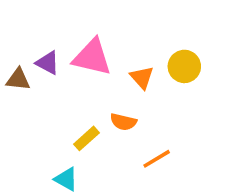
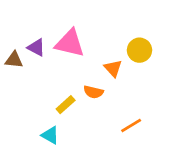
orange triangle: (142, 78) -> (113, 68), moved
orange line: (157, 159) -> (131, 125), moved

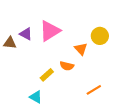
pink triangle: (70, 43) -> (50, 31), turned -45

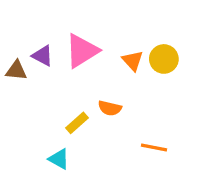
orange triangle: (81, 49) -> (133, 61), moved
orange line: (94, 90) -> (154, 148), turned 42

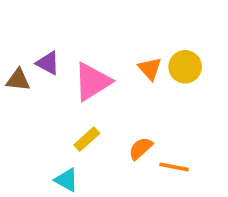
pink triangle: (82, 51) -> (92, 82), moved
orange semicircle: (110, 108) -> (141, 148), moved, turned 125

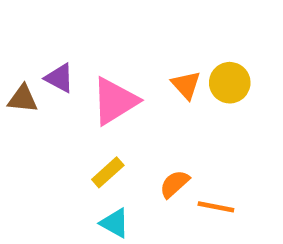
cyan triangle: (66, 180) -> (115, 223), moved

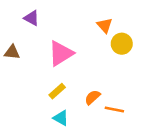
purple triangle: (59, 78) -> (32, 18), moved
orange triangle: (186, 85) -> (105, 25), moved

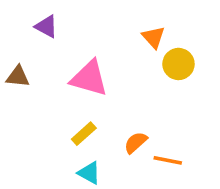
pink triangle: (61, 53) -> (89, 78), turned 48

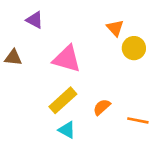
yellow rectangle: (84, 134) -> (63, 100), size x1.5
orange line: (168, 160) -> (138, 120), moved

